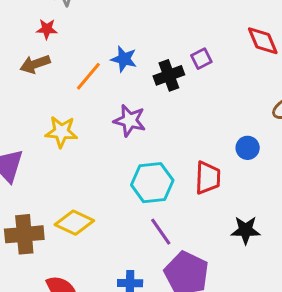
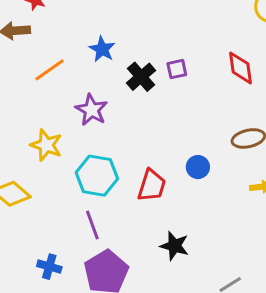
black cross: (169, 75) -> (141, 77), turned -36
orange line: (88, 76) -> (50, 70), moved
yellow star: (61, 132) -> (46, 145), moved

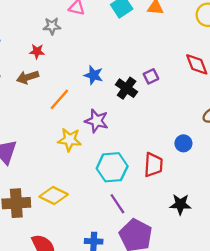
yellow star: (46, 145) -> (70, 140), moved

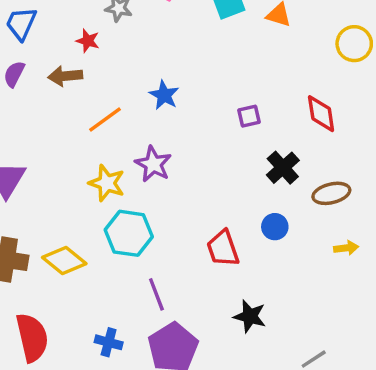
black cross: (127, 88) -> (283, 168), moved
red trapezoid: (153, 165) -> (223, 248), turned 145
cyan hexagon: (112, 167) -> (129, 233), moved

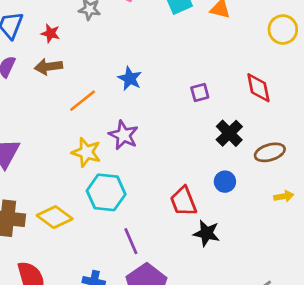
red star: (88, 41) -> (51, 33), moved
black star: (250, 316) -> (206, 233), moved

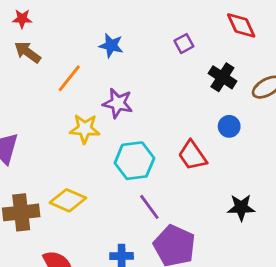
brown arrow: (49, 67) -> (28, 52), turned 56
cyan hexagon: (106, 192) -> (134, 161), moved
black star: (206, 233) -> (241, 208), moved

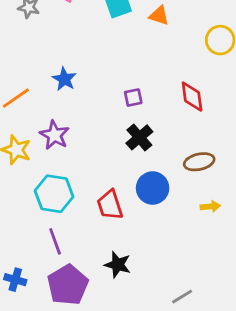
black cross: (222, 77) -> (139, 137), moved
blue circle: (229, 126) -> (153, 188), size x1.5
black star: (241, 208) -> (118, 265), moved

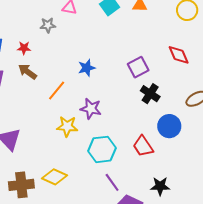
blue star: (64, 79) -> (87, 68), turned -30
purple square: (133, 98) -> (138, 67), size x1.5

